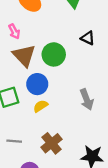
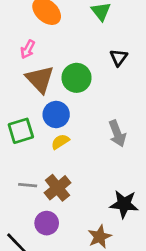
pink arrow: (14, 31) -> (28, 49), turned 56
black triangle: (88, 38) -> (119, 57), turned 40
brown cross: (52, 143) -> (58, 188), moved

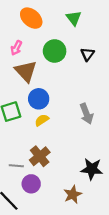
green circle: (77, 78) -> (55, 51), moved
gray line: (28, 185) -> (16, 166), moved

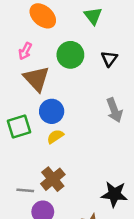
gray arrow: (86, 114) -> (114, 110), moved

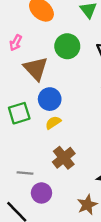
pink arrow: (25, 51) -> (16, 43), moved
brown cross: (53, 179) -> (64, 158), moved

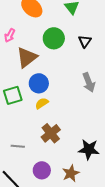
brown triangle: (36, 69) -> (27, 57), turned 35
purple circle: (41, 193) -> (42, 170), moved

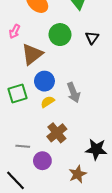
gray arrow: (89, 82) -> (73, 92), moved
purple circle: (42, 170) -> (42, 161), moved

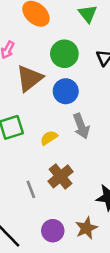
blue circle: (44, 81) -> (66, 91), moved
gray line: (23, 146) -> (31, 189), moved, turned 64
purple circle: (42, 161) -> (53, 231), moved

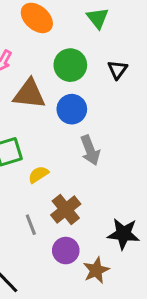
brown triangle: (30, 78) -> (29, 94), turned 44
yellow semicircle: (49, 138) -> (38, 175), moved
purple circle: (53, 231) -> (66, 251), moved

